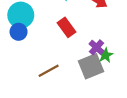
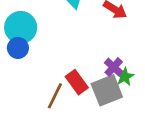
red rectangle: (66, 27) -> (77, 82), moved
brown line: (49, 71) -> (55, 96), turned -35

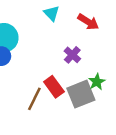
purple cross: (114, 67) -> (72, 55), moved

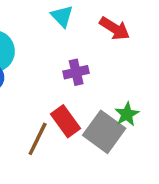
purple cross: (72, 55) -> (76, 72), moved, turned 35
gray square: (81, 94) -> (104, 132), turned -32

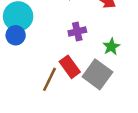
green star: (127, 114) -> (111, 47), moved

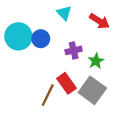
blue circle: (16, 35) -> (41, 39), moved
green star: (111, 47) -> (96, 61), moved

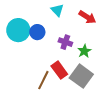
purple cross: (74, 50) -> (65, 42), turned 32

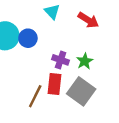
purple cross: (65, 42) -> (61, 60), moved
red rectangle: (59, 70) -> (54, 84), turned 42

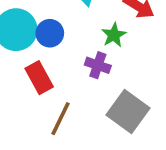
green star: (85, 61) -> (114, 35), moved
red rectangle: (54, 84) -> (39, 78), moved, turned -35

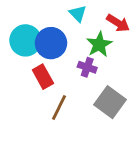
blue circle: (50, 33) -> (51, 43), size x1.5
green star: (114, 35) -> (99, 44), size x1.4

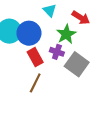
red rectangle: (43, 77) -> (35, 57), moved
gray square: (110, 102) -> (77, 64), moved

